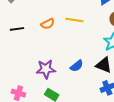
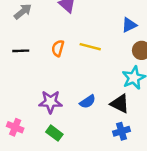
orange semicircle: (48, 24) -> (58, 48), turned 128

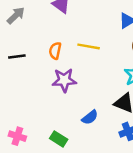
purple star: (50, 102) -> (64, 80), moved
blue semicircle: (88, 102) -> (90, 117), moved

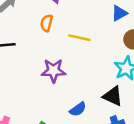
orange semicircle: (55, 51) -> (47, 23), moved

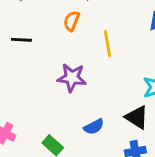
yellow line: (79, 38) -> (107, 43), turned 60

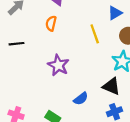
yellow line: (107, 43) -> (95, 34), moved
purple star: (72, 78) -> (58, 65), turned 30

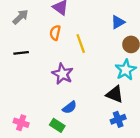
yellow line: (95, 34) -> (81, 44), moved
blue semicircle: (81, 99) -> (70, 107), moved

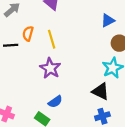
orange semicircle: (55, 33) -> (28, 34), moved
yellow line: (81, 44) -> (52, 39), moved

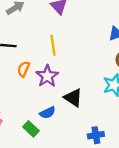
orange semicircle: (28, 34) -> (24, 69), moved
black triangle: (101, 91) -> (73, 98), moved

